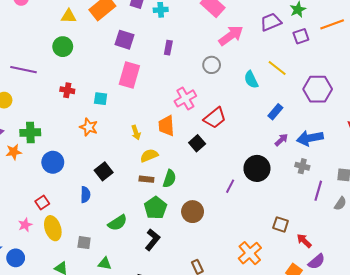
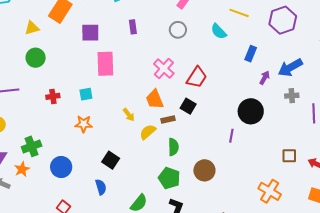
brown rectangle: (146, 179) -> (168, 120), moved

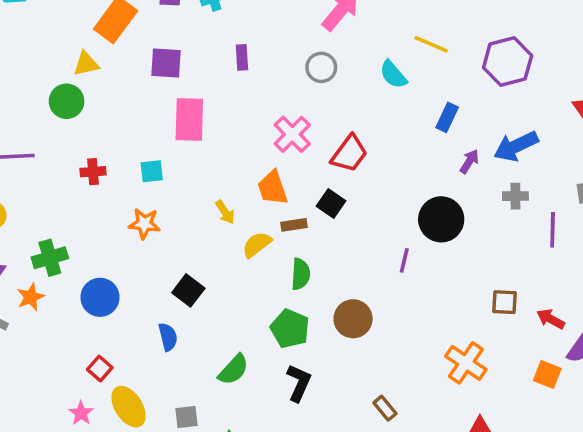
yellow triangle: (32, 28) -> (86, 64), moved

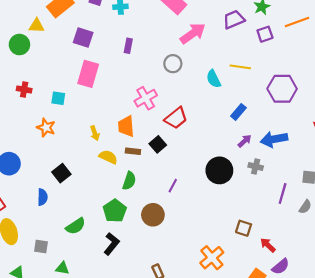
yellow line: (431, 44) -> (240, 67), turned -30
gray cross: (515, 196) -> (256, 166), moved
yellow semicircle: (257, 245) -> (108, 157), turned 48
purple line: (404, 260) -> (173, 186), moved

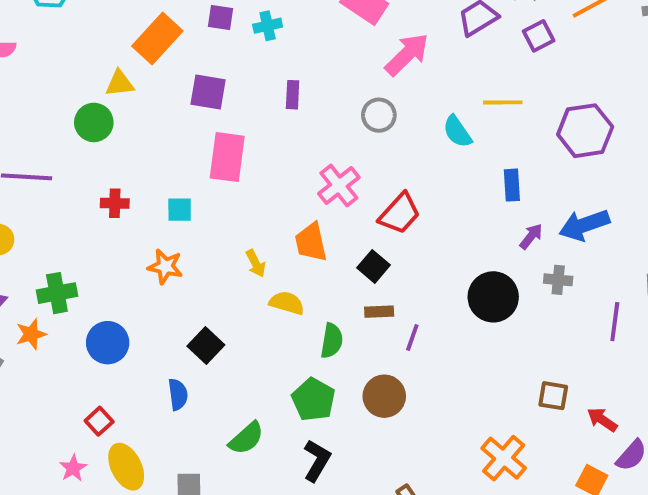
blue rectangle: (238, 112) -> (512, 185), turned -35
brown rectangle: (133, 151) -> (379, 312), moved

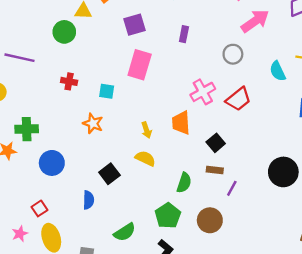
purple square: (208, 92) -> (134, 25), turned -35
red trapezoid: (400, 214) -> (238, 99), moved
yellow semicircle: (287, 303) -> (145, 158), moved

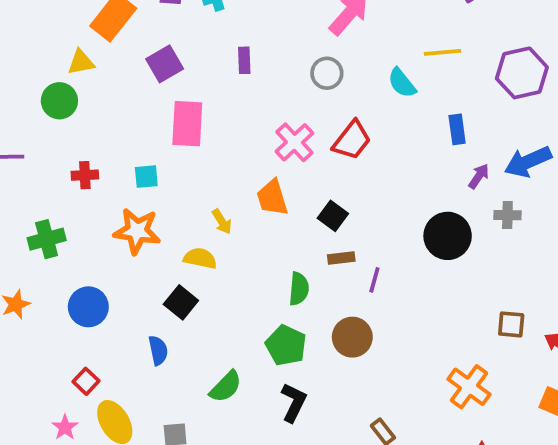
orange star: (93, 123) -> (137, 231), size x1.4
green cross: (27, 129) -> (47, 239), moved
yellow semicircle: (145, 158) -> (200, 258), moved

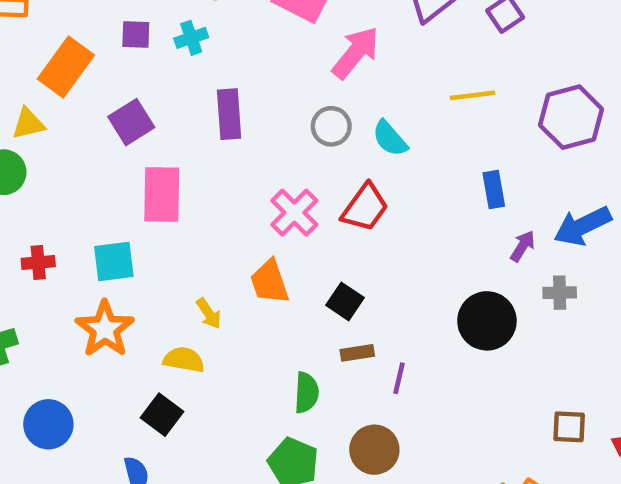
purple rectangle: (244, 60) -> (229, 114), size x1.5
cyan semicircle: (402, 83) -> (390, 138), moved
cyan square: (146, 177) -> (114, 262), size x1.4
orange star: (137, 231) -> (105, 329), turned 30

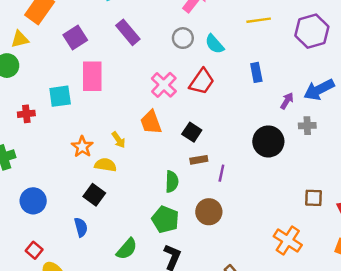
purple rectangle: (229, 114) -> (128, 32), turned -35
blue rectangle: (494, 189) -> (256, 72), moved
cyan square: (114, 262) -> (60, 96), moved
orange star: (105, 329) -> (82, 147), moved, size x0.7

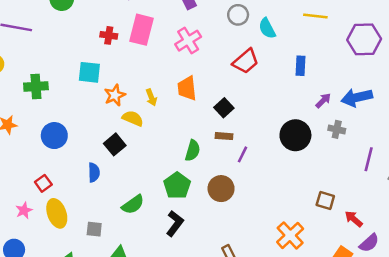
pink cross: (164, 85) -> (188, 41), moved
cyan square: (60, 96) -> (89, 72), moved
red cross: (26, 114) -> (109, 35), moved

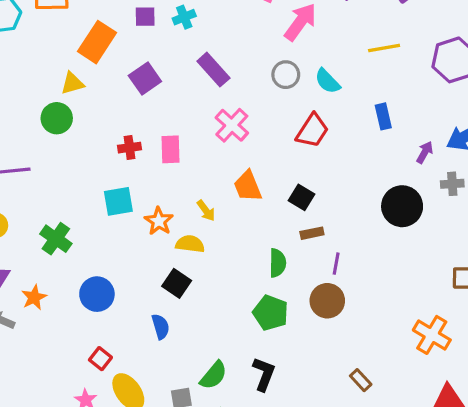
pink rectangle: (141, 30) -> (170, 149), moved, size x0.7
green cross: (36, 86) -> (56, 239), turned -35
purple line: (243, 154) -> (336, 264), moved
green semicircle: (133, 205) -> (214, 375), moved
black L-shape: (175, 223) -> (264, 374), moved

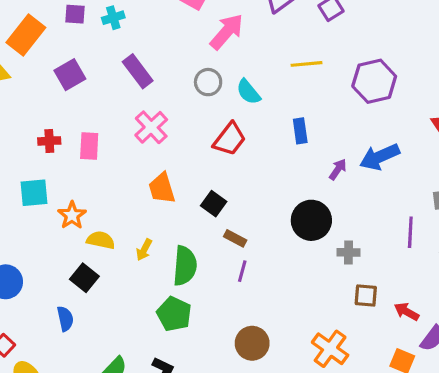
gray cross: (452, 184) -> (349, 252), moved
yellow arrow: (206, 211) -> (144, 250), moved, turned 60
brown rectangle: (312, 233) -> (235, 238), moved, turned 35
green semicircle: (278, 263) -> (185, 266), size x1.4
brown circle: (327, 301) -> (252, 343), moved

